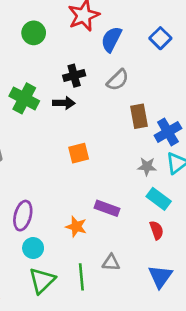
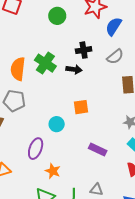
orange star: (76, 227) -> (53, 171), moved
cyan circle: (33, 248) -> (57, 124), moved

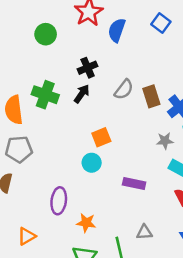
gray semicircle: (115, 57) -> (124, 89), moved
black arrow: (74, 69) -> (82, 94), turned -49
cyan circle: (57, 124) -> (92, 163), moved

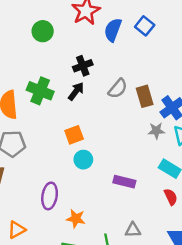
blue square: (161, 23) -> (145, 26), moved
orange square: (101, 137) -> (74, 135), moved
gray star: (165, 141) -> (156, 131), moved

